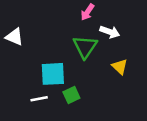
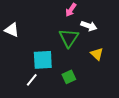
green square: (71, 95) -> (69, 77), moved
white line: (39, 99) -> (32, 80), turned -40

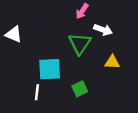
yellow triangle: (97, 54) -> (112, 62), turned -40
white line: (32, 80) -> (37, 92), turned -32

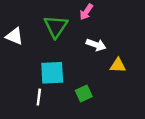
white arrow: (103, 30) -> (96, 45), moved
green triangle: (80, 44) -> (56, 26), moved

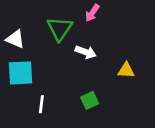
white arrow: (96, 45) -> (86, 52), moved
cyan square: (52, 73) -> (21, 73), moved

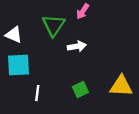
white arrow: (86, 52) -> (77, 46), turned -30
yellow triangle: (126, 70) -> (121, 86), moved, size x1.5

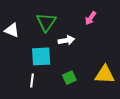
pink arrow: (83, 11) -> (91, 18), moved
cyan square: (19, 65) -> (41, 56), moved

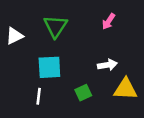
white triangle: (12, 30) -> (14, 36), turned -49
white arrow: (66, 40) -> (107, 65), moved

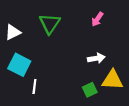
cyan square: (49, 67) -> (19, 65), moved, turned 30
green square: (83, 93) -> (90, 90), moved

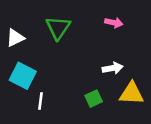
pink arrow: (97, 19) -> (114, 23), turned -112
green square: (90, 90) -> (94, 99), moved

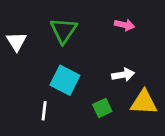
white triangle: (15, 38) -> (16, 42), turned -36
cyan square: (23, 76) -> (65, 80), moved

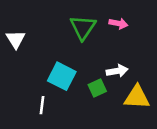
green triangle: (64, 30) -> (83, 27), moved
green square: (102, 108) -> (97, 88), moved

